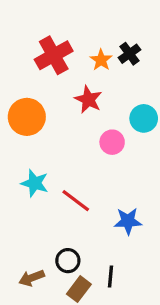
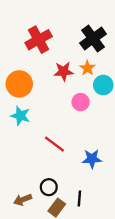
black cross: (129, 54) -> (93, 39), size x1.6
orange star: (101, 60) -> (87, 68), moved
red star: (88, 99) -> (64, 71), turned -30
cyan star: (35, 183) -> (20, 116), moved

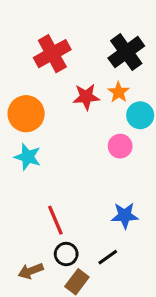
pink circle: (81, 102) -> (120, 146), moved
red line: (54, 144) -> (55, 220), moved, turned 30
black line: (79, 198) -> (108, 257), moved, turned 49

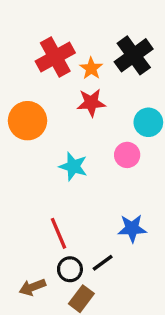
orange star: (119, 92) -> (91, 68), moved
cyan star: (28, 157) -> (73, 166), moved
black line: (108, 257) -> (103, 263), moved

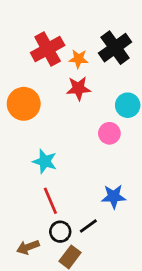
orange star: (91, 68) -> (78, 59), turned -30
cyan star: (73, 166) -> (45, 161), moved

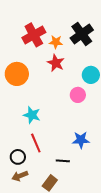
red star: (78, 88) -> (56, 63), turned 30
black line: (88, 226) -> (63, 161), turned 40
black circle: (60, 232) -> (18, 157), moved

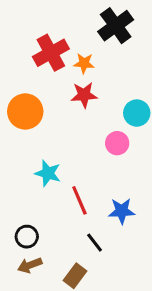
black cross: (82, 34) -> (116, 26), moved
red star: (56, 63) -> (84, 95), turned -30
red line: (36, 143) -> (79, 200), moved
black line: (63, 161) -> (95, 243), turned 48

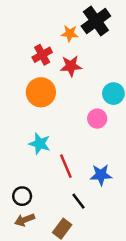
red cross: (51, 53) -> (42, 55), moved, size x0.7
orange star: (84, 63) -> (70, 33), moved
red star: (84, 95) -> (71, 66), moved
orange circle: (25, 112) -> (41, 92), moved

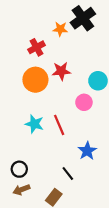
red star: (71, 66) -> (61, 71), moved
red line: (66, 166) -> (59, 125), moved
blue star: (101, 175) -> (87, 151), turned -30

